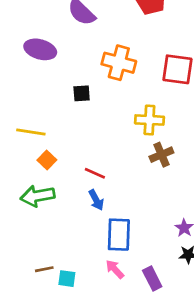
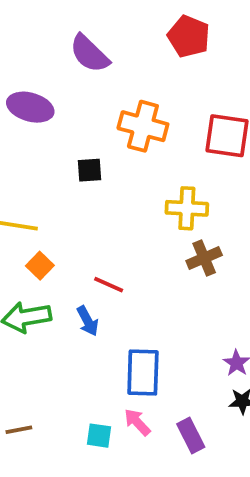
blue arrow: (96, 200) -> (88, 321), moved
brown line: (44, 269) -> (19, 430), moved
cyan square: (67, 279) -> (99, 436), moved

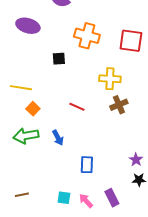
red line: (109, 285) -> (77, 107), moved
blue rectangle: (143, 373) -> (87, 165), size x0.7
pink arrow: (137, 422) -> (86, 201), moved

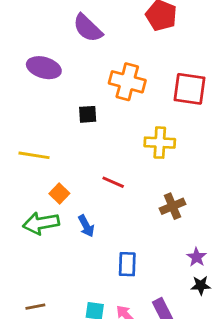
brown cross: (119, 105) -> (172, 206), moved
orange square: (33, 109) -> (59, 193), moved

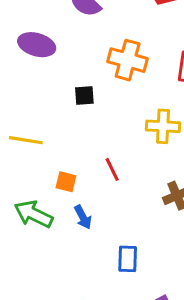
red line: (113, 182) -> (112, 169), turned 40
orange square: (59, 193) -> (66, 182), moved, turned -30
green arrow: (41, 223) -> (34, 214), turned 36

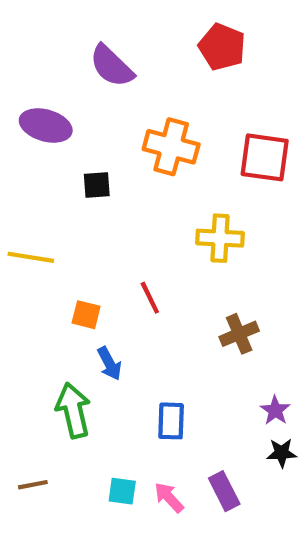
black square: (84, 95) -> (97, 185), moved
green arrow: (34, 214) -> (73, 410), moved, turned 51

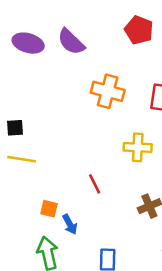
purple ellipse: (46, 125) -> (28, 43), moved
black square: (97, 185) -> (15, 128), moved
orange square: (86, 315) -> (49, 209), moved

